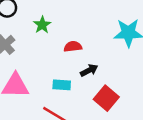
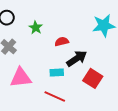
black arrow: (89, 70) -> (77, 58), size x1.5

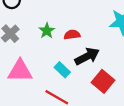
green star: (36, 28) -> (47, 31), moved
cyan rectangle: (57, 73) -> (62, 70), turned 40

